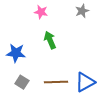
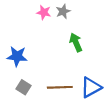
gray star: (82, 11) -> (63, 11), moved
green arrow: (50, 40) -> (76, 42), moved

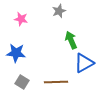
pink star: (44, 12) -> (21, 19), moved
blue triangle: (91, 87) -> (84, 63), moved

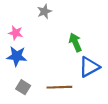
gray star: (59, 11) -> (44, 11), moved
pink star: (21, 19) -> (16, 33), moved

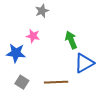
pink star: (16, 33) -> (33, 36), moved

